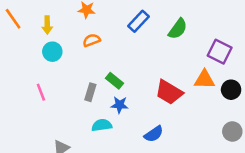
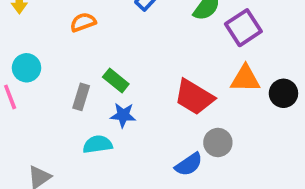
cyan circle: (52, 52) -> (27, 68), moved
purple square: (220, 52) -> (243, 28), moved, turned 30
gray circle: (232, 132) -> (218, 143), moved
blue semicircle: (154, 134) -> (189, 164), moved

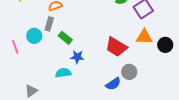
cyan circle: (27, 68) -> (34, 36), moved
green rectangle: (116, 81) -> (65, 38), moved
gray rectangle: (81, 97) -> (49, 24), moved

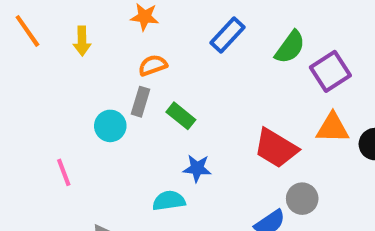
green rectangle: (65, 38) -> (181, 116), moved
pink line: (15, 47) -> (64, 172), moved

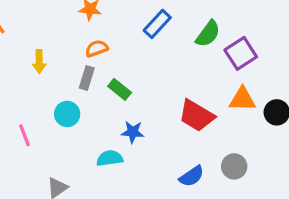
yellow arrow: (82, 41) -> (39, 62), moved
cyan circle: (110, 126) -> (67, 114), moved
gray circle: (302, 199) -> (234, 166), moved

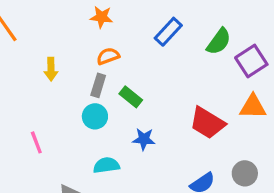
cyan circle: (67, 114) -> (95, 116), moved
cyan semicircle: (110, 158) -> (106, 165), moved

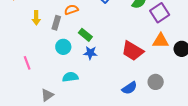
gray rectangle: (98, 85) -> (56, 23), moved
blue star: (144, 139) -> (90, 53), moved

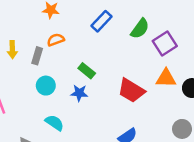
green rectangle: (85, 35) -> (87, 71), moved
cyan semicircle: (70, 77) -> (54, 123), turned 42
gray circle: (156, 82) -> (182, 129), moved

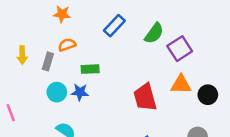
green rectangle: (87, 71) -> (90, 69), moved, turned -42
red trapezoid: (131, 91) -> (145, 97), turned 44
blue star: (79, 93) -> (80, 92), moved

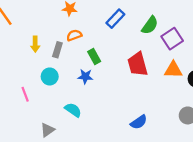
green rectangle: (90, 69) -> (94, 56), turned 64
cyan circle: (57, 92) -> (50, 76), moved
red trapezoid: (145, 97) -> (138, 64), moved

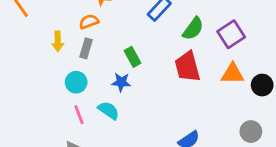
green semicircle: (150, 25) -> (193, 29), moved
orange semicircle: (74, 35) -> (89, 22), moved
pink line: (25, 94) -> (79, 115), moved
cyan semicircle: (73, 110) -> (109, 110), moved

